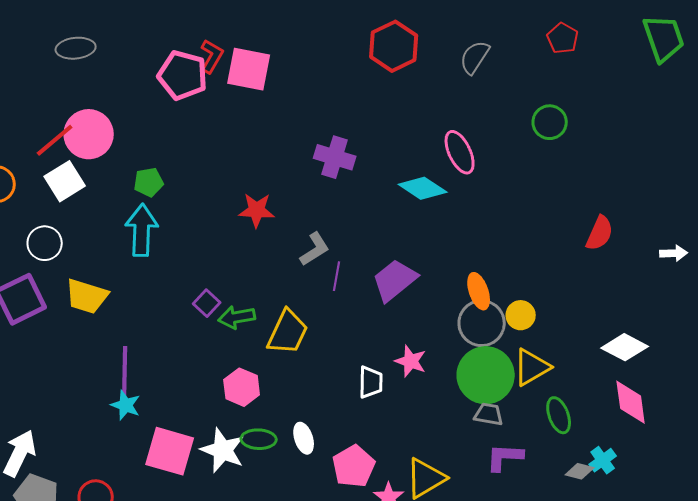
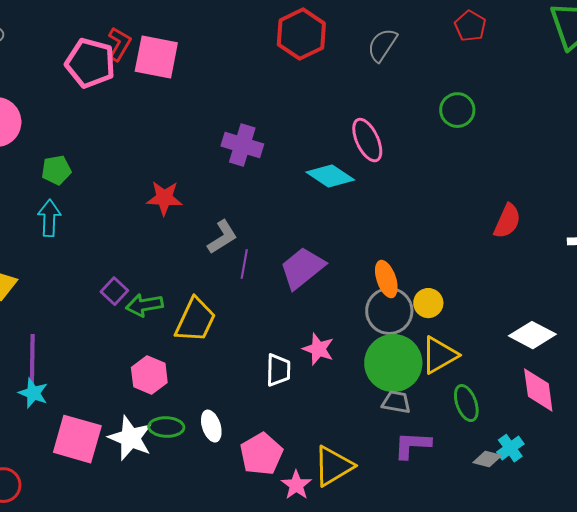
cyan arrow: (142, 230) -> (49, 218), size x0.7

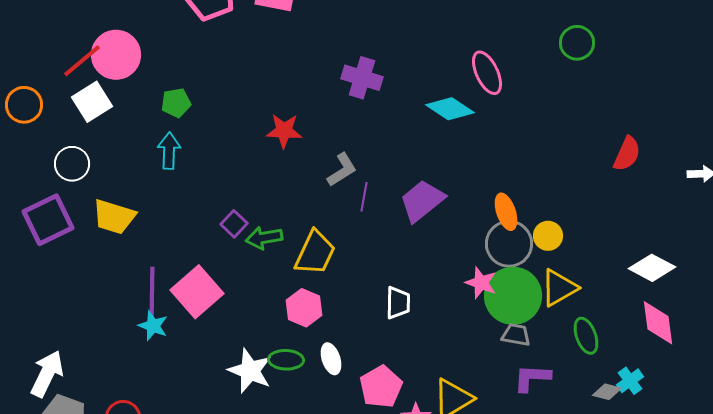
pink star: (318, 349) -> (481, 283), moved
pink hexagon: (149, 375) -> (304, 308), moved
pink square: (77, 439) -> (197, 292), moved, turned 33

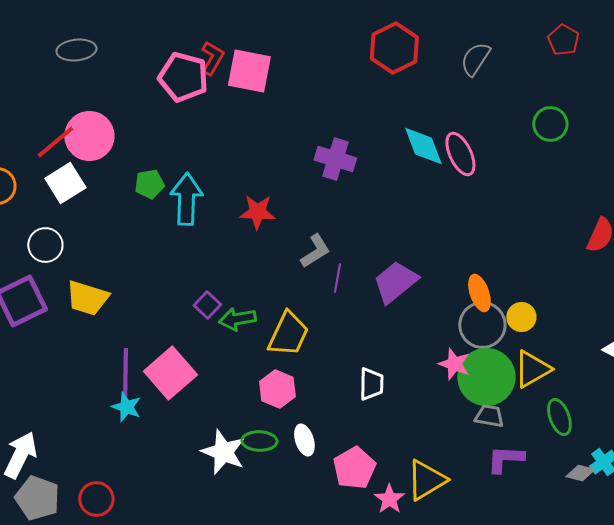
cyan diamond: (450, 109) -> (423, 146), moved, turned 36
cyan arrow: (169, 151) -> (186, 199), moved, size x1.4

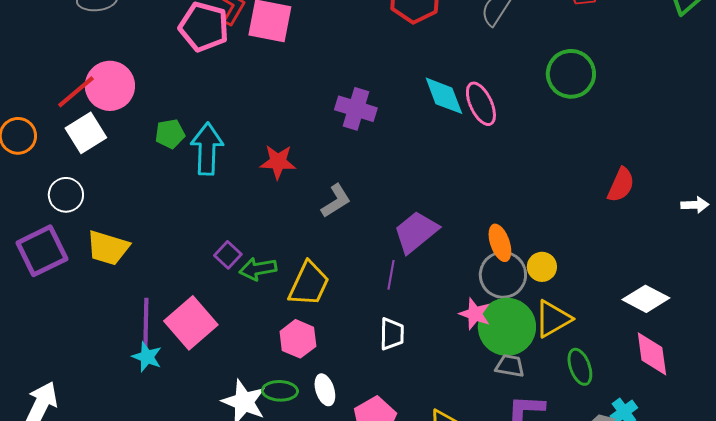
green circle: (550, 124) -> (571, 74), size x1.4
purple line: (337, 278) -> (391, 275), moved

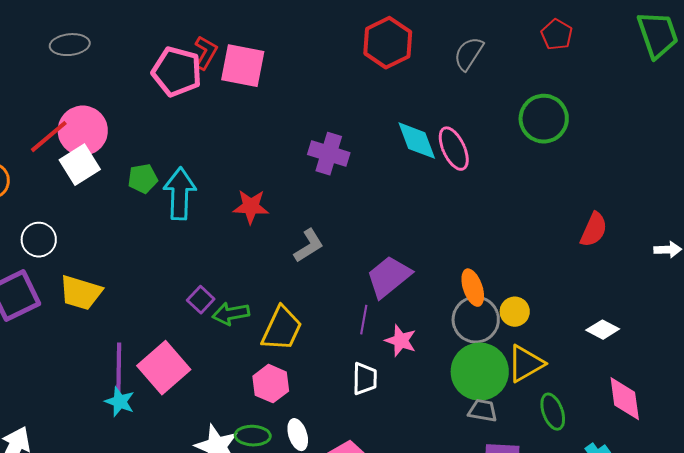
white square: (86, 133) -> (80, 165), moved
white diamond: (646, 299) -> (603, 330), moved, size x0.7
pink star: (475, 314) -> (401, 341), moved

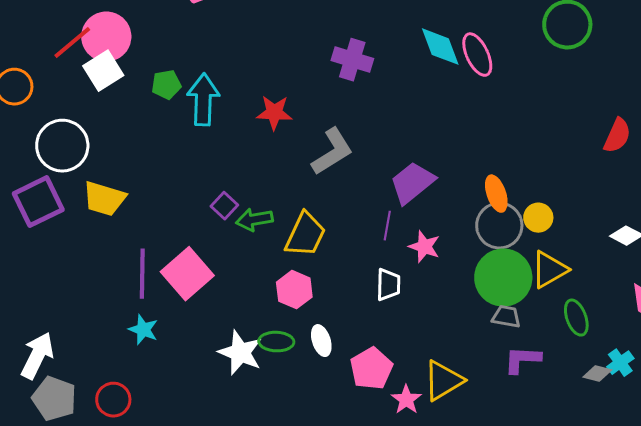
white circle: (39, 240) -> (62, 146), size x1.5
gray L-shape: (309, 246) -> (332, 152), size x1.4
cyan star: (120, 402) -> (143, 330), moved

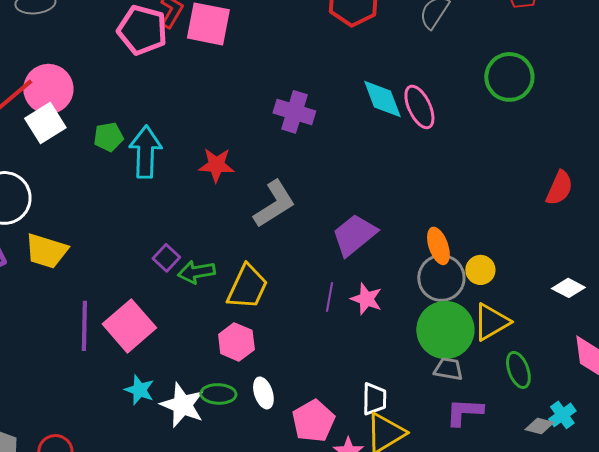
purple line: (387, 226) -> (329, 297), moved
white trapezoid: (388, 285) -> (374, 399), moved
cyan star: (143, 330) -> (139, 390), moved

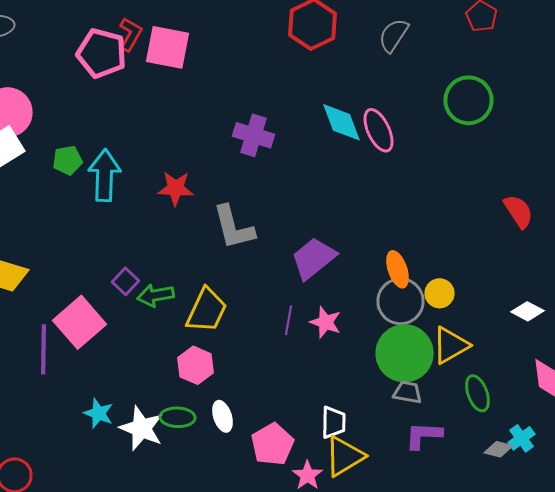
red semicircle: (559, 188) -> (518, 211), turned -57
gray L-shape: (274, 204) -> (234, 227), turned 108
pink square: (129, 326) -> (80, 322), moved

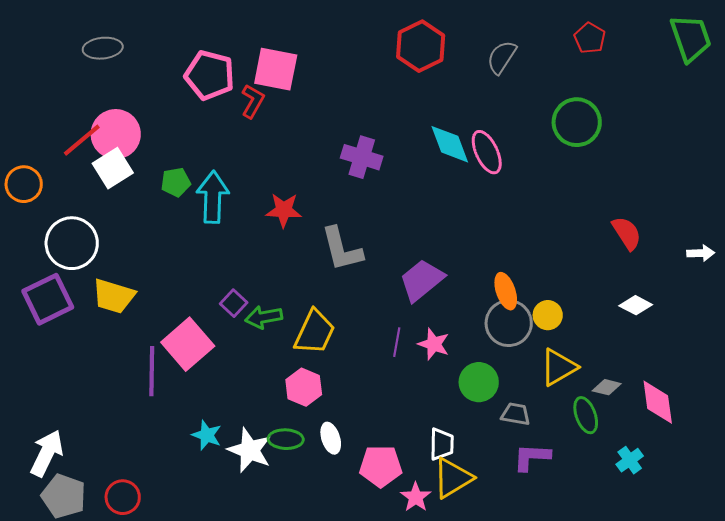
red L-shape: (130, 34) -> (253, 101), moved
white diamond: (528, 311) -> (636, 305), moved
green circle: (404, 353) -> (479, 382), moved, size x0.7
pink pentagon: (272, 444) -> (381, 466), turned 30
gray diamond: (498, 449) -> (607, 387), moved

